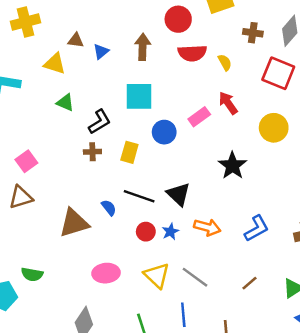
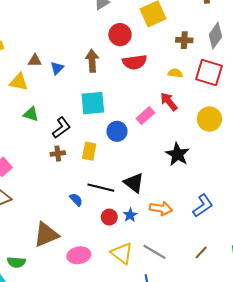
yellow semicircle: (225, 62) -> (175, 73), moved, turned -48
brown triangle: (74, 223) -> (46, 235), moved

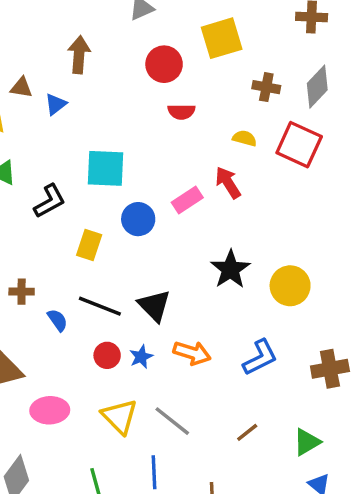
brown arrow: (92, 61) -> (79, 55), moved
red semicircle: (135, 62) -> (181, 112), size x0.7
yellow circle: (209, 119) -> (290, 286), moved
brown cross: (58, 154) -> (22, 292), moved

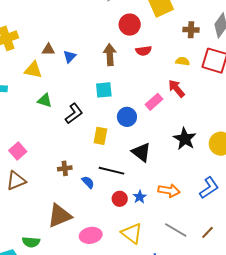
brown arrow: (79, 55) -> (110, 55), moved
cyan square: (105, 168) -> (104, 90), size x0.7
black triangle: (154, 306) -> (141, 152), moved
gray line: (172, 421) -> (176, 230), moved

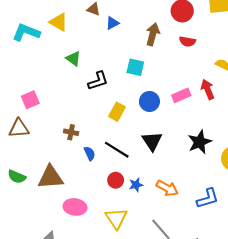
yellow triangle: (33, 70) -> (59, 22), moved
green semicircle: (31, 242) -> (17, 177), moved

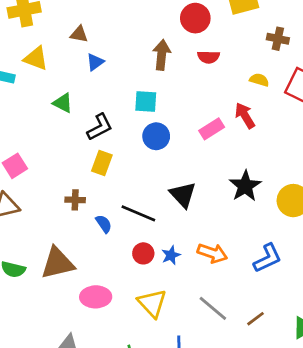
blue triangle: (112, 23) -> (95, 62), moved
blue circle: (149, 101) -> (156, 136), moved
yellow rectangle: (117, 112) -> (102, 163), moved

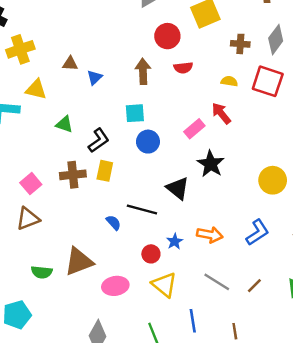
blue triangle: (95, 62) -> (95, 77), moved
black star: (245, 186) -> (211, 164), moved
brown cross: (75, 200) -> (73, 175), moved, size x1.5
red circle: (143, 253) -> (151, 254), moved

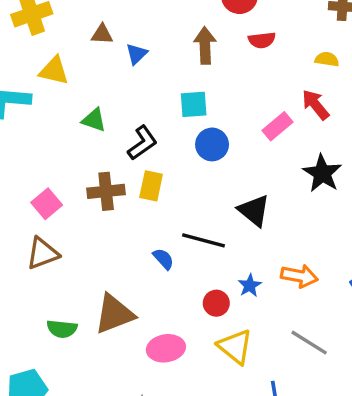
black star: (211, 164) -> (322, 173), moved

